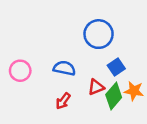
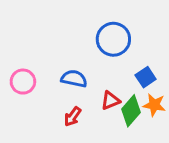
blue square: (116, 67) -> (146, 77), moved

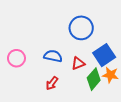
blue square: (146, 77) -> (104, 55), size x1.5
red triangle: (110, 101) -> (78, 63), moved

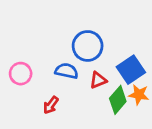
blue circle: (81, 28) -> (88, 46), moved
red arrow: (52, 83) -> (51, 105), moved

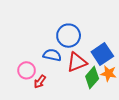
pink circle: (21, 74) -> (27, 70), moved
red triangle: (98, 80) -> (77, 62), size x1.5

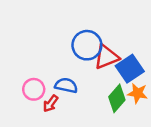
blue semicircle: (52, 55) -> (66, 85), moved
red triangle: (77, 62) -> (106, 57), moved

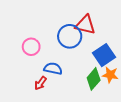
red triangle: (106, 57) -> (85, 25), moved, turned 35
pink circle: (34, 89) -> (31, 47), moved

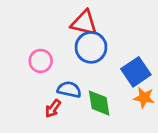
red triangle: (85, 25) -> (84, 23), moved
green diamond: (94, 79) -> (99, 103), moved, turned -50

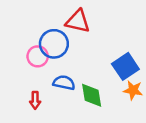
blue circle: (91, 47) -> (54, 44), moved
red arrow: (53, 109) -> (35, 100), moved, turned -36

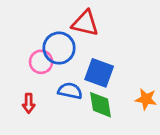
blue square: (125, 66) -> (99, 73), moved, turned -36
red arrow: (35, 100) -> (29, 103), moved

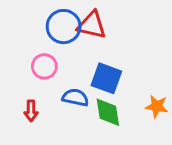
blue circle: (59, 48) -> (64, 27), moved

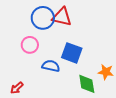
red arrow: (31, 111) -> (17, 88), moved, turned 48
green diamond: (108, 112) -> (87, 84), moved

